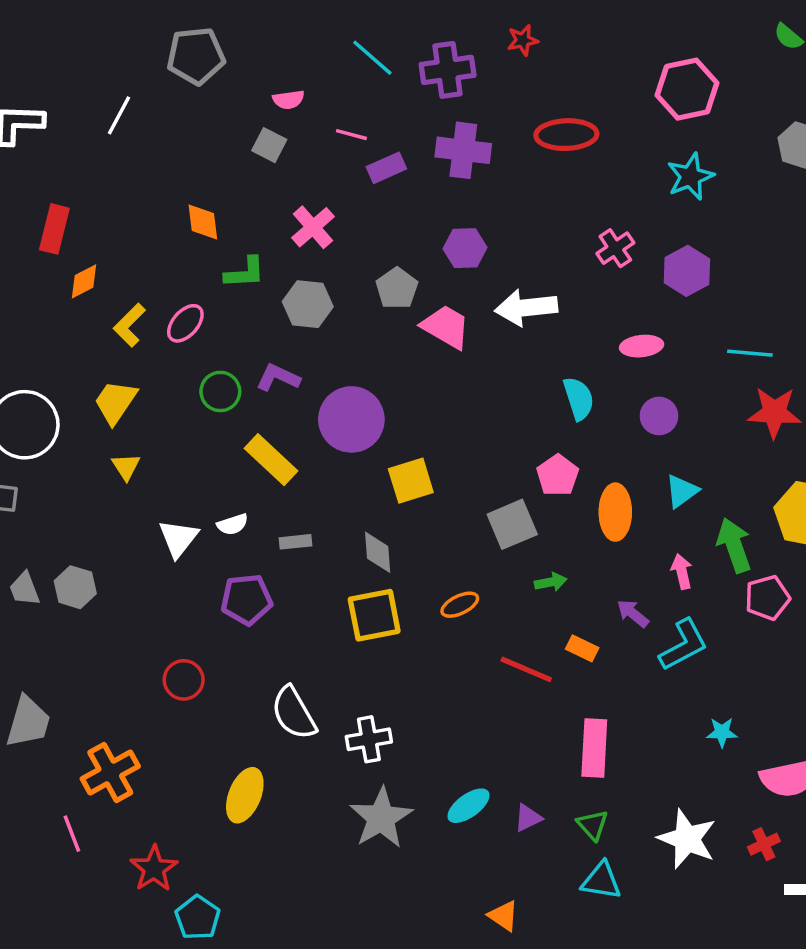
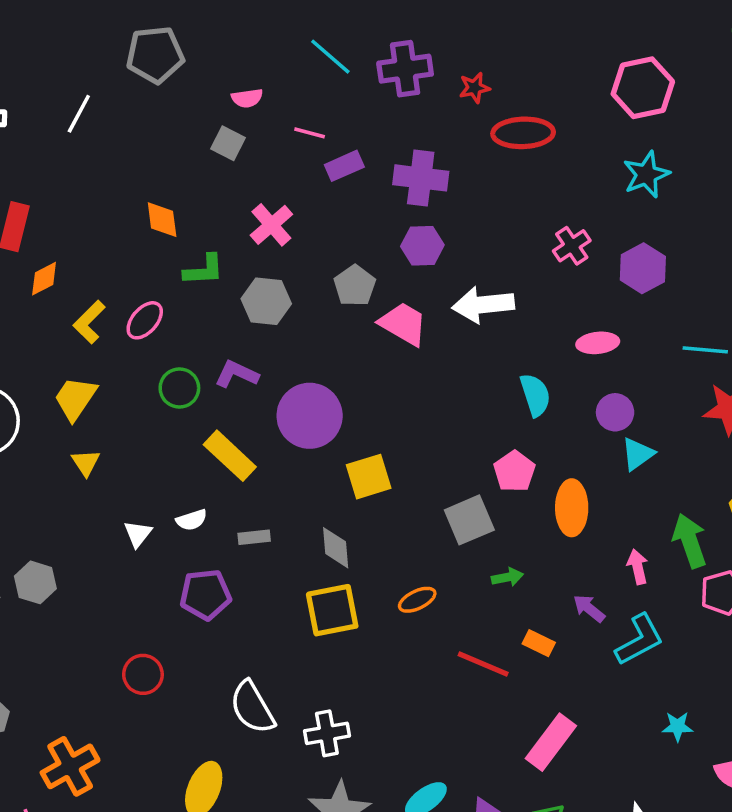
red star: (523, 40) -> (474, 88), moved
purple cross: (463, 150) -> (421, 178), moved
cyan triangle: (682, 491) -> (638, 454), moved
white triangle: (178, 538) -> (138, 534), size x0.7
pink rectangle: (594, 748) -> (551, 742), turned 34

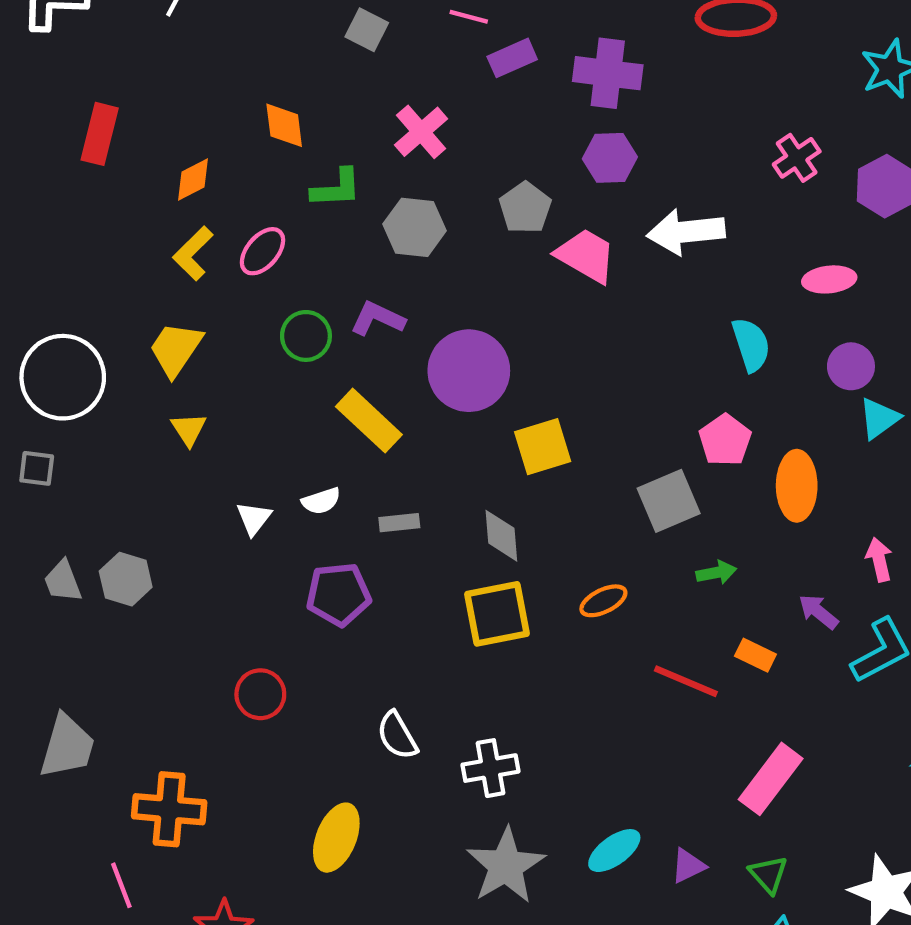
orange diamond: (44, 279) -> (193, 180), moved
white semicircle: (252, 707) -> (397, 735), size x0.7
orange cross: (70, 766) -> (169, 809), turned 34

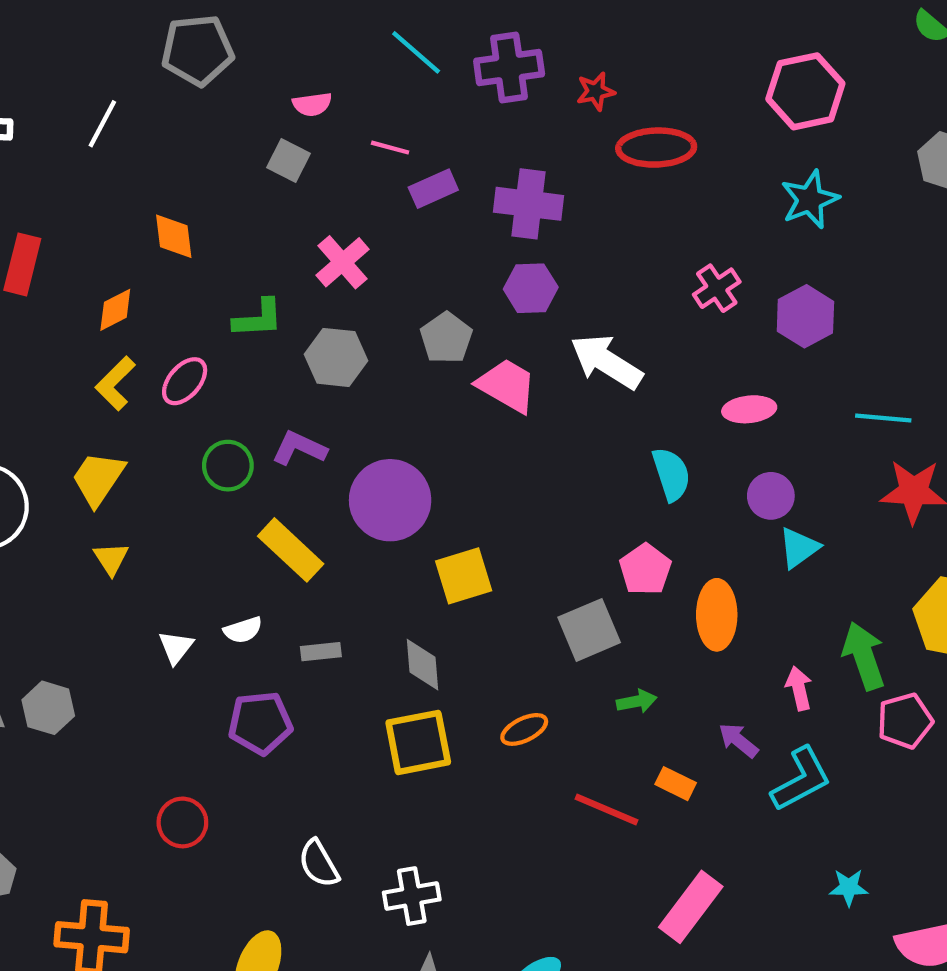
orange diamond: (284, 125) -> (174, 236), moved
white arrow: (686, 232) -> (606, 362), turned 38

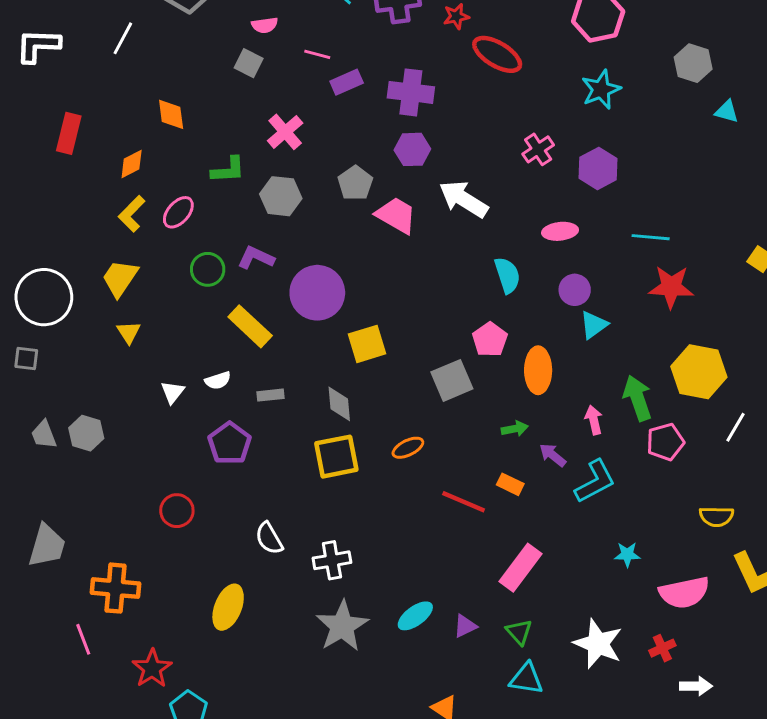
red ellipse: (656, 148) -> (497, 54), turned 33
green arrow: (637, 701) -> (515, 429), moved
purple pentagon: (260, 723) -> (230, 443), turned -30

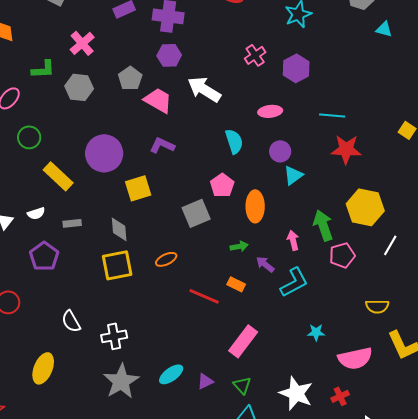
purple L-shape: (256, 258) -> (162, 145), moved

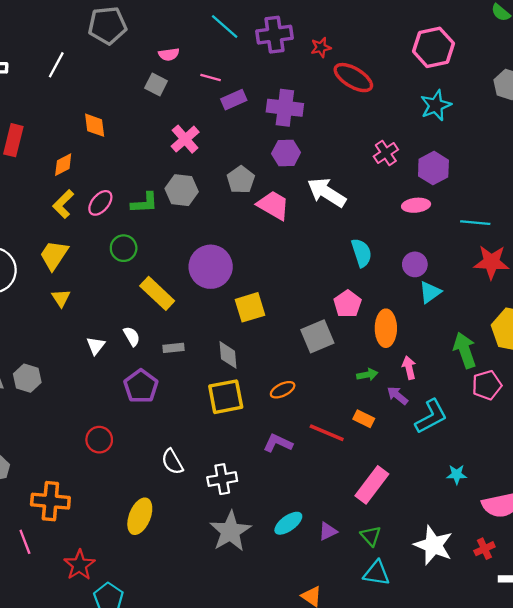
green L-shape: (43, 69) -> (144, 203), moved
pink ellipse: (270, 111) -> (416, 205), moved
purple L-shape: (162, 145) -> (278, 443), moved
white semicircle: (36, 213) -> (132, 336), turned -102
pink arrow: (293, 240) -> (409, 368), moved

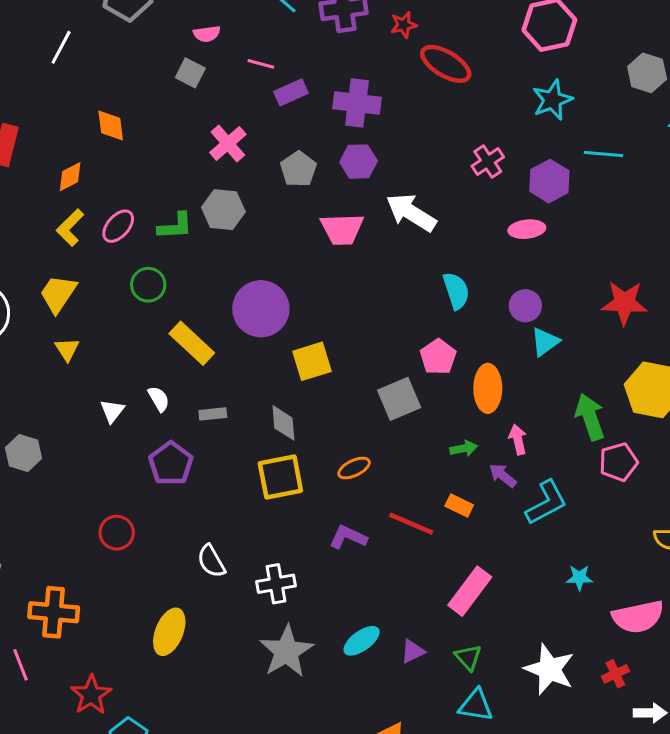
gray pentagon: (241, 180) -> (298, 169), moved
pink trapezoid: (273, 205) -> (342, 229), turned 148
cyan line: (475, 223) -> (603, 154), moved

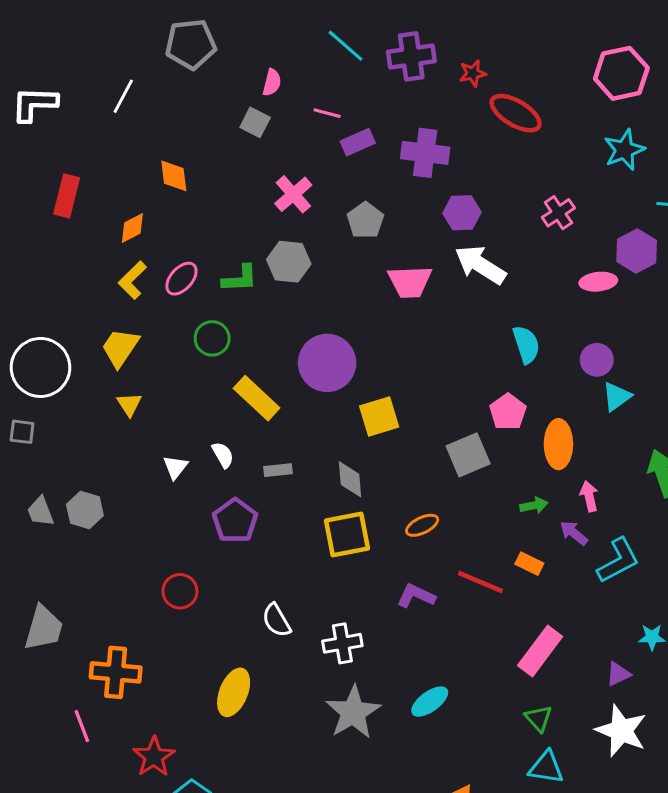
pink semicircle: (207, 34) -> (272, 82), turned -68
purple hexagon: (359, 162) -> (462, 213), moved
purple hexagon: (549, 181) -> (637, 251), moved
purple triangle: (413, 651) -> (618, 674), moved

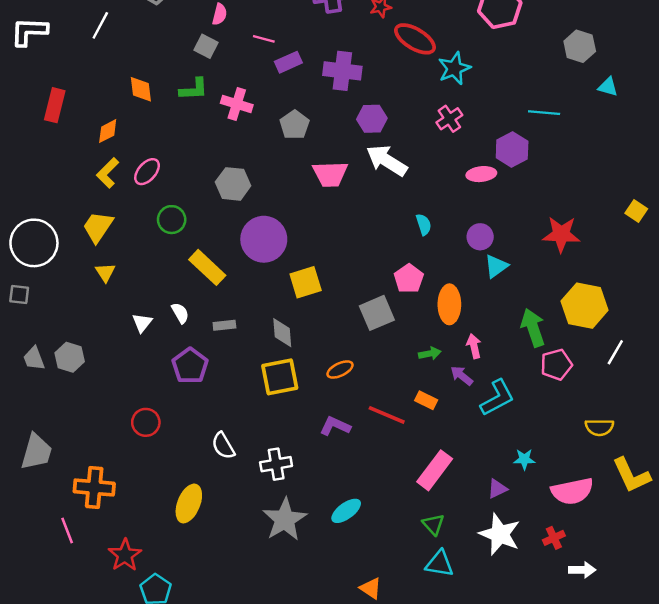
cyan star: (624, 150) -> (454, 68), moved
pink cross: (293, 194) -> (237, 104), turned -32
gray hexagon: (289, 262) -> (233, 184), moved
green L-shape: (240, 279) -> (194, 89), moved
cyan semicircle: (526, 344) -> (424, 224), size x0.7

